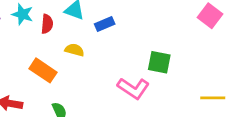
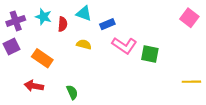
orange rectangle: (43, 70) -> (42, 58), moved
pink L-shape: (133, 88) -> (124, 45), moved

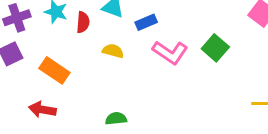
green square: (150, 54) -> (215, 48), moved, turned 30
green semicircle: (72, 92) -> (116, 119), moved, turned -72

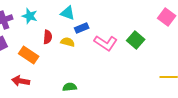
red semicircle: (83, 22) -> (48, 37), moved
blue rectangle: (146, 22) -> (82, 28), moved

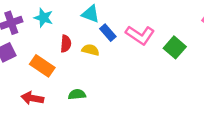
blue rectangle: (82, 28) -> (108, 33), turned 72
pink L-shape: (106, 43) -> (140, 35), moved
green semicircle: (70, 87) -> (77, 94), moved

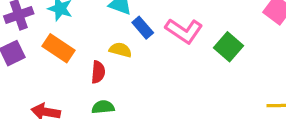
red semicircle: (66, 44) -> (98, 72), moved
orange rectangle: (42, 66) -> (58, 48), moved

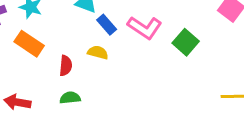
yellow semicircle: (120, 50) -> (98, 52), moved

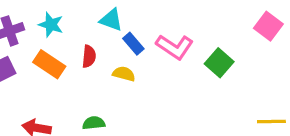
red semicircle: (66, 66) -> (89, 56), moved

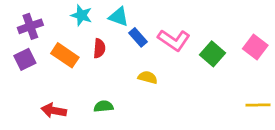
cyan star: (51, 25) -> (81, 15), moved
pink square: (268, 26) -> (255, 47), moved
yellow semicircle: (124, 74) -> (148, 77), moved

